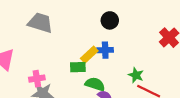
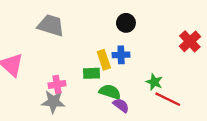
yellow rectangle: (89, 55) -> (104, 60), turned -66
pink cross: (37, 79) -> (57, 84), moved

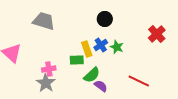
blue cross: (121, 55) -> (101, 45), turned -32
green star: (154, 82) -> (117, 47), moved
green semicircle: (110, 92) -> (92, 75), turned 120
gray star: (53, 102) -> (46, 83), turned 30

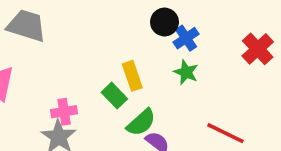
gray trapezoid: (44, 21) -> (26, 26), moved
blue cross: (101, 45) -> (186, 38), moved
green rectangle: (77, 60) -> (114, 96), turned 48

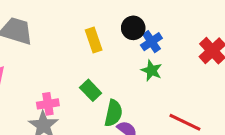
yellow rectangle: (132, 76) -> (94, 40), moved
green semicircle: (141, 122) -> (113, 113), turned -36

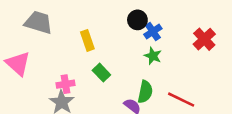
yellow rectangle: (94, 40) -> (87, 40), moved
green semicircle: (113, 113) -> (145, 92), moved

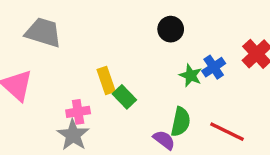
blue cross: (153, 31) -> (214, 67), moved
yellow rectangle: (87, 40) -> (106, 80), moved

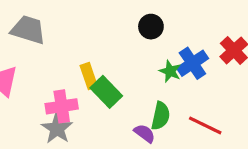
blue cross: (214, 67) -> (192, 63), size x1.4
green rectangle: (124, 97) -> (106, 92), size x1.4
pink cross: (78, 112) -> (62, 106), size x1.4

